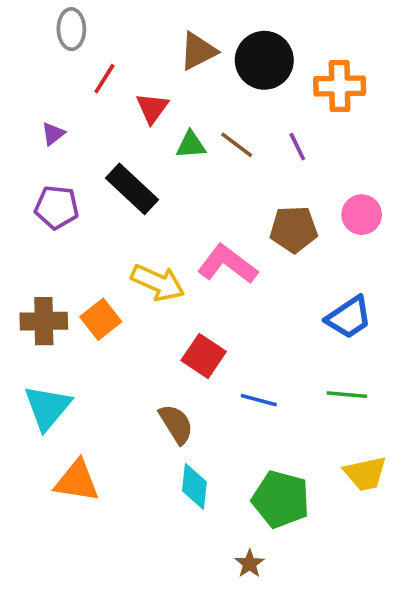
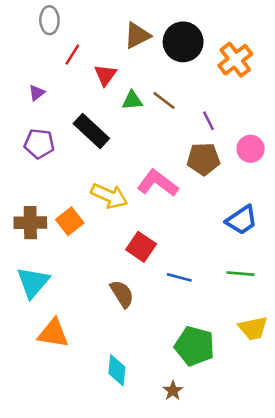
orange cross: (340, 86) -> (235, 60), turned -36
purple line: (297, 147) -> (209, 121), moved
cyan diamond: (194, 486) -> (117, 370), moved

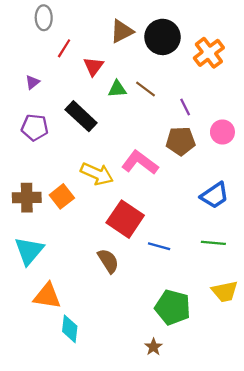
red square: (141, 247) -> (125, 219), size x1.4
cyan diamond: (117, 370) -> (70, 329), moved

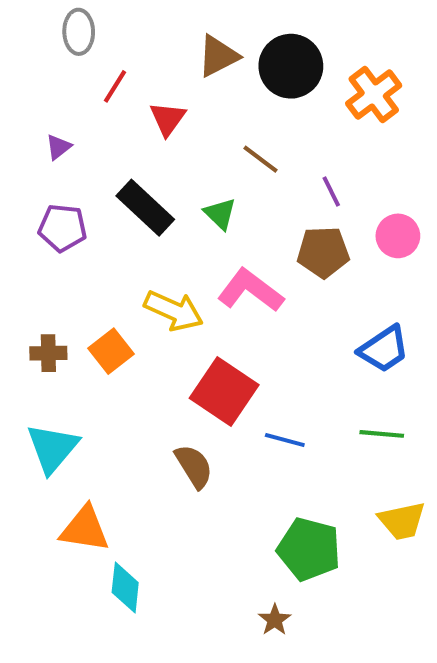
green triangle: (117, 89) -> (220, 214), moved, turned 48
brown cross: (27, 198) -> (48, 353), size x0.7

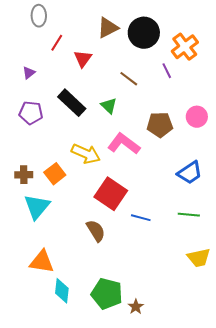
purple line: (331, 191) -> (167, 71), moved
cyan triangle: (52, 448) -> (37, 207), moved
green pentagon: (309, 549) -> (107, 294), moved

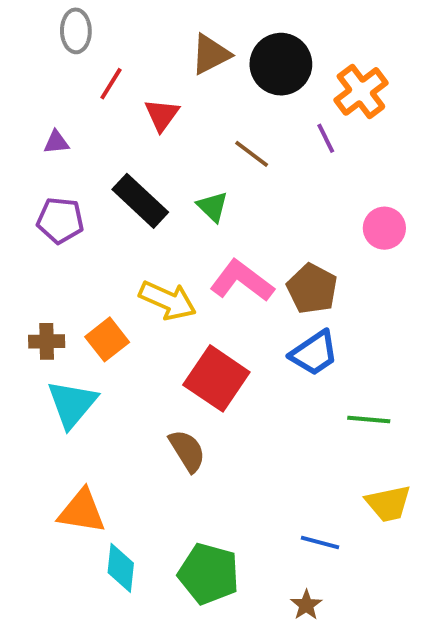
purple triangle: (29, 73) -> (56, 142), turned 32
brown pentagon: (160, 125) -> (312, 289), moved, turned 30
blue trapezoid: (190, 173) -> (314, 353), moved
blue line: (141, 218) -> (320, 542), moved
brown star: (136, 307) -> (306, 605), moved

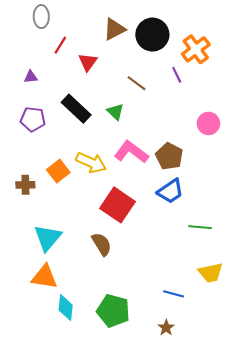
orange square: (107, 339) -> (58, 171), moved
cyan triangle: (72, 404) -> (48, 238), moved

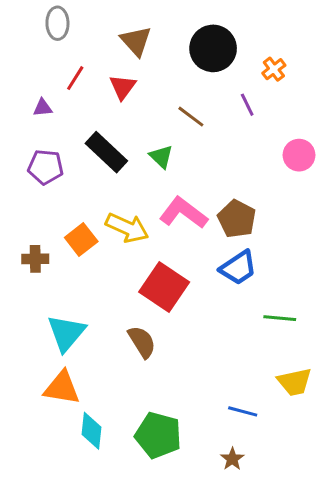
brown triangle: (114, 29) -> (136, 41), moved, turned -45
red line: (60, 45) -> (75, 78), moved
orange cross: (196, 49) -> (274, 69), size x0.6
pink circle: (208, 123) -> (299, 155), moved

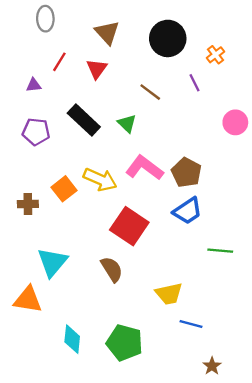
yellow trapezoid: (295, 382) -> (169, 294), moved
orange triangle: (62, 388) -> (28, 300), moved
brown star: (232, 459) -> (212, 366), moved

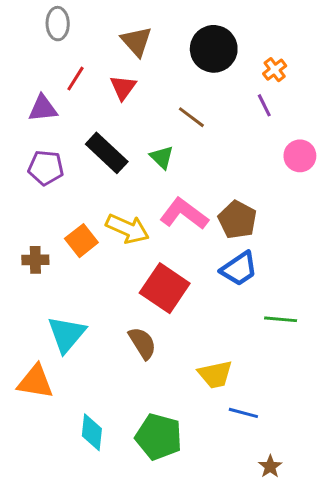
purple line: (195, 83) -> (264, 105), moved
purple triangle: (34, 85) -> (43, 108), size x1.5

